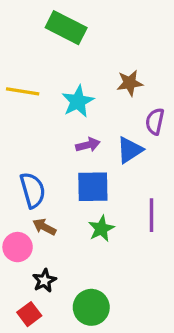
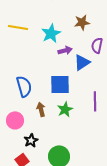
purple arrow: (88, 145) -> (65, 50), moved
brown arrow: (44, 227) -> (41, 109), moved, turned 48

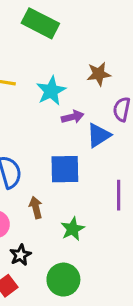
green star: (65, 109) -> (73, 229), moved

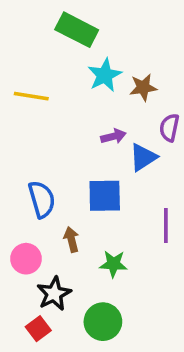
cyan star: (51, 91) -> (105, 75), moved
green star: (73, 229) -> (113, 264), turned 30
black star: (20, 255) -> (54, 294), size x1.4

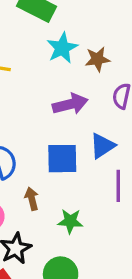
purple arrow: (113, 136) -> (70, 104), size x1.5
blue triangle: (143, 157) -> (102, 146), moved

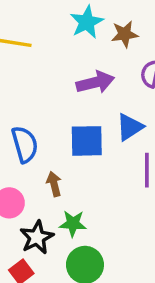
green star: (70, 221) -> (73, 224), moved

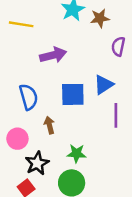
purple arrow: (95, 82) -> (53, 55), moved
green star: (73, 224) -> (76, 153), moved

